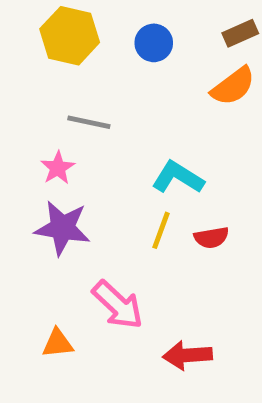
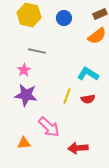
cyan L-shape: (178, 177) -> (88, 74), moved

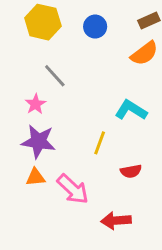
gray line: (37, 51) -> (55, 76), turned 36
red semicircle: (88, 99) -> (131, 171), moved
orange triangle: (24, 143) -> (35, 177), moved

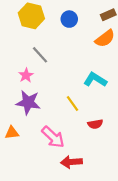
yellow line: (100, 143) -> (72, 103), turned -56
orange triangle: (35, 177) -> (12, 133), moved
red arrow: (116, 220) -> (71, 162), moved

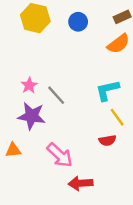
gray line: (40, 55) -> (56, 95), moved
cyan L-shape: (95, 80) -> (107, 90), turned -45
yellow line: (72, 103) -> (117, 117), moved

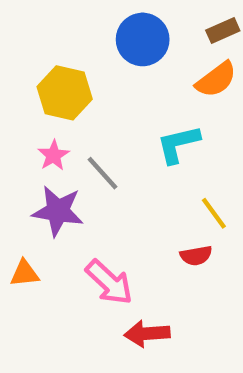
yellow hexagon: (35, 18) -> (65, 93), moved
blue circle: (78, 22) -> (143, 39), size x1.5
cyan L-shape: (107, 90) -> (178, 144), moved

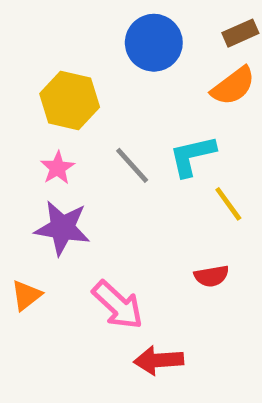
gray line: (102, 173) -> (132, 165), moved
yellow line: (214, 213) -> (228, 204), moved
orange triangle: (25, 273) -> (26, 295), turned -32

